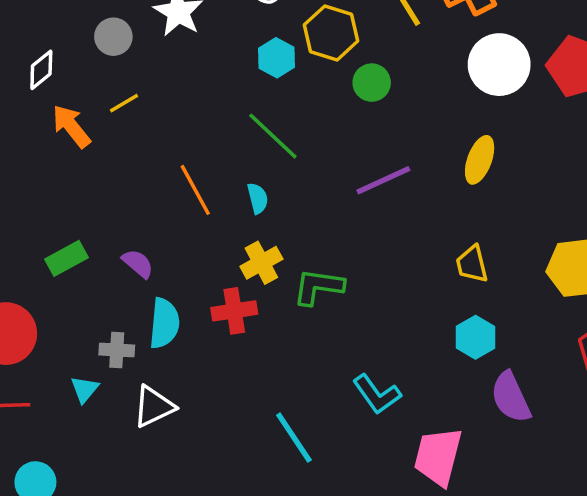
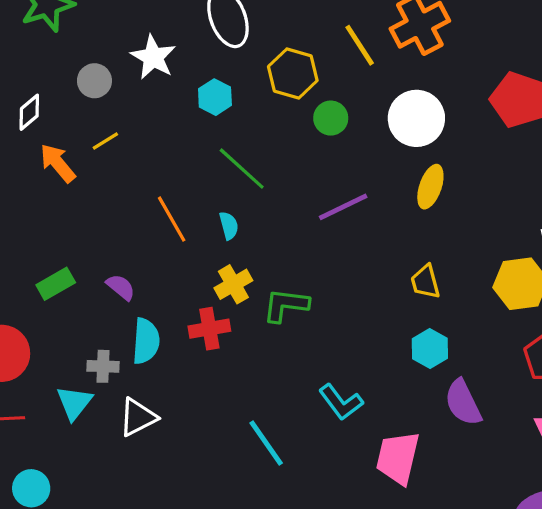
cyan hexagon: (276, 58) -> (215, 97), moved
white circle: (499, 65) -> (416, 118), moved
cyan triangle: (84, 389) -> (74, 403), size x1.4

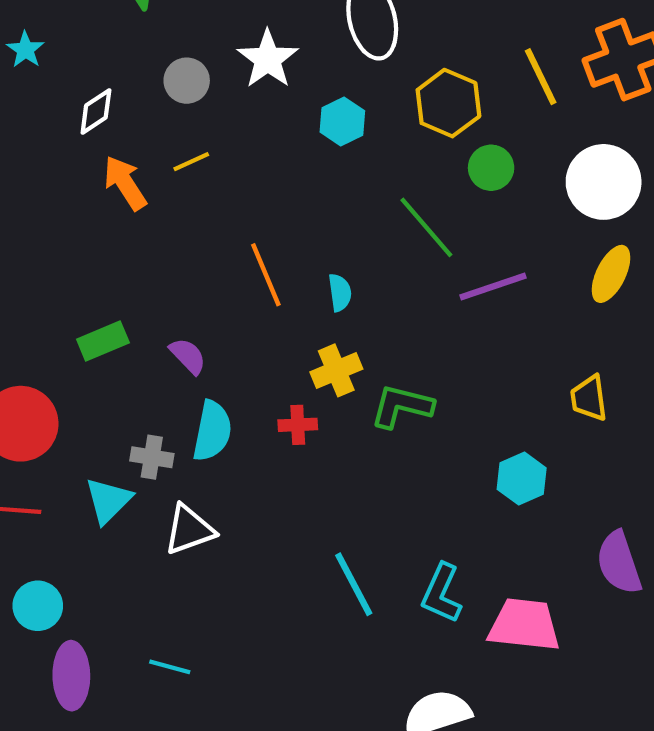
green line: (242, 169) -> (426, 227), moved
red cross: (209, 329) -> (298, 425), size x0.7
cyan hexagon: (430, 348) -> (522, 479), moved
cyan L-shape: (341, 402) -> (442, 593), moved, turned 54
pink trapezoid: (398, 458) -> (524, 625), turned 76

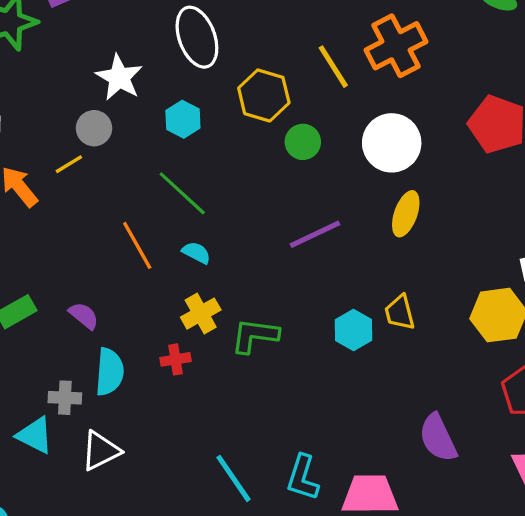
gray circle: (187, 81) -> (94, 128), moved
green line: (426, 227) -> (182, 193), moved
cyan semicircle: (340, 293) -> (196, 253), turned -48
cyan hexagon: (522, 479) -> (354, 330), moved
cyan triangle: (108, 500) -> (35, 435), turned -42

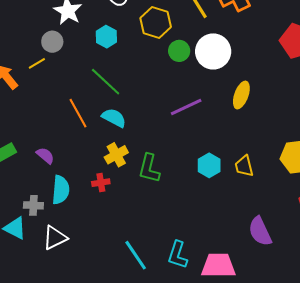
white circle: (392, 143) -> (213, 51), moved
cyan semicircle: (196, 253) -> (114, 118), size x1.4
yellow trapezoid: (400, 312) -> (244, 166), moved
green L-shape: (255, 336) -> (149, 168), turned -84

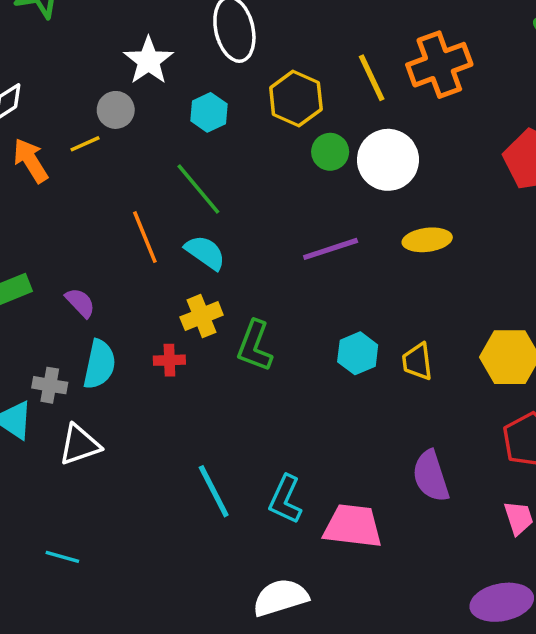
yellow ellipse: (241, 95) -> (427, 240), turned 56

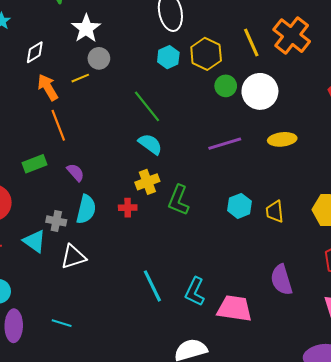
white star: (149, 61) -> (86, 28), moved
orange cross: (439, 65) -> (292, 36), turned -33
cyan hexagon: (209, 112) -> (168, 57), moved
orange line: (145, 237) -> (58, 125), moved

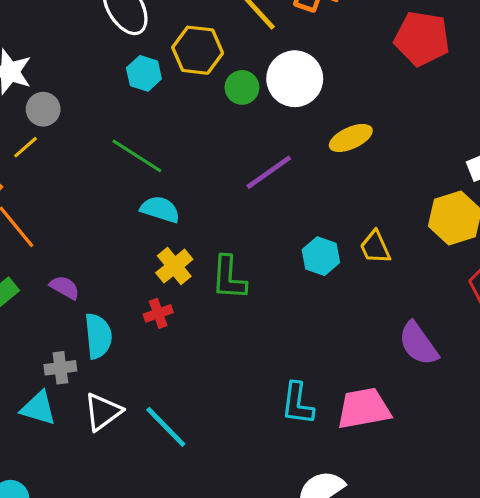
cyan line: (152, 286) -> (166, 427), moved

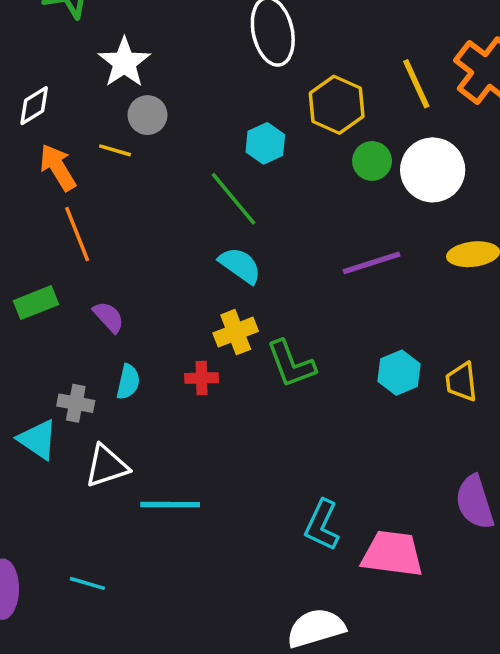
cyan hexagon: (144, 73) -> (265, 143), moved
yellow line: (25, 147) -> (115, 150), turned 40
green L-shape: (229, 278) -> (291, 364), turned -42
cyan semicircle: (98, 336) -> (128, 382), size x0.7
cyan line: (166, 427) -> (170, 505), turned -63

